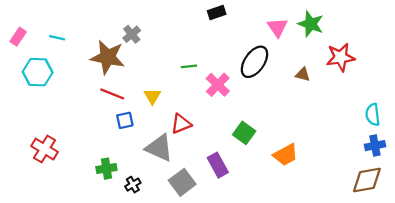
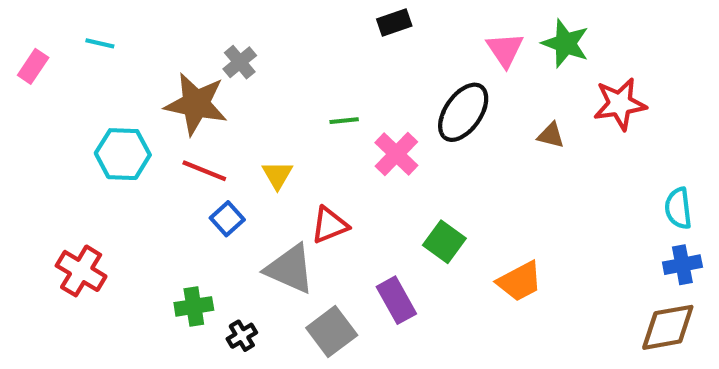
cyan line: (57, 38) -> (100, 43), moved
cyan hexagon: (38, 72) -> (123, 154), moved
blue square: (125, 120) -> (227, 219), turned -30

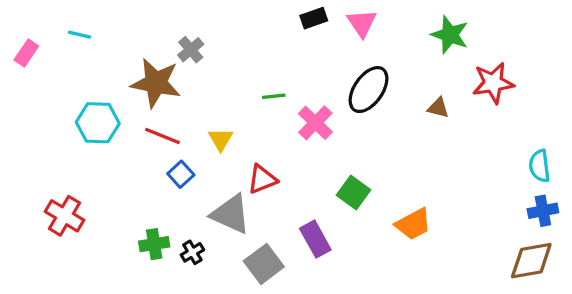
pink triangle: (505, 50) -> (362, 23), moved
black cross: (242, 336) -> (192, 252), moved

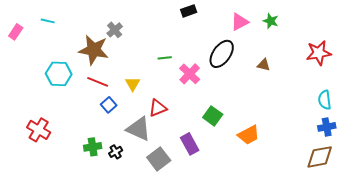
pink triangle: (362, 23) -> (240, 22), moved, turned 36
green star: (450, 35) -> (271, 21), size x0.7
red star: (493, 83) -> (319, 53), moved

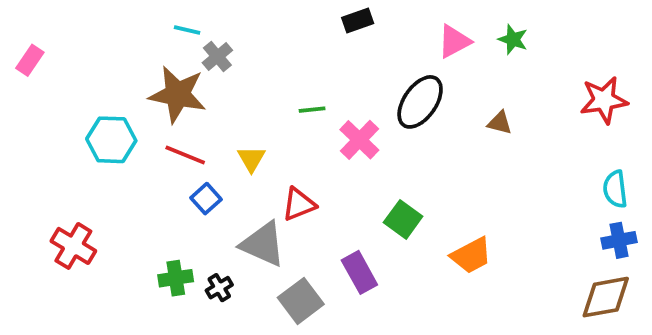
cyan line: (48, 21) -> (187, 30), moved

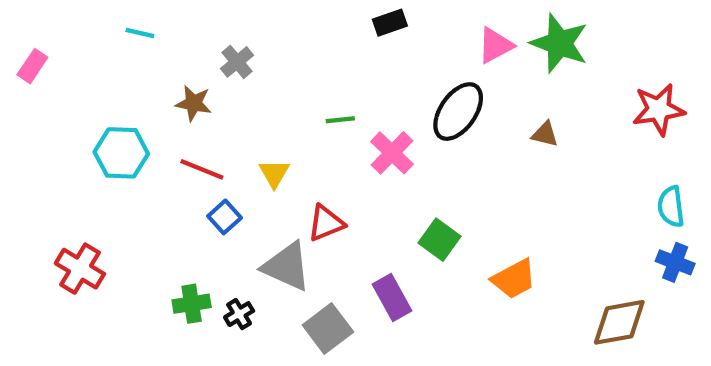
cyan line: (187, 30) -> (140, 33), moved
green star: (513, 39) -> (559, 43), size x1.8
brown star: (178, 94) -> (194, 103), size x0.6
blue cross: (619, 240) -> (675, 262), turned 32
brown diamond: (606, 297) -> (619, 322), moved

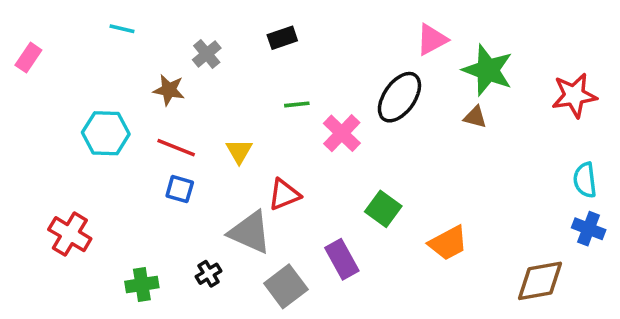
black rectangle: (390, 23) -> (282, 38), moved
green star: (559, 43) -> (488, 70), moved
blue square: (225, 217) -> (180, 189), moved, turned -32
green cross: (192, 304) -> (142, 285), moved

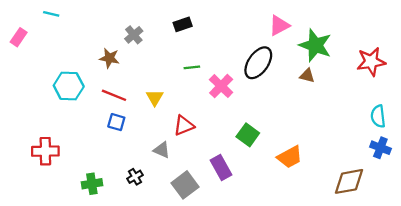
cyan line: (122, 29) -> (51, 14), moved
gray triangle: (250, 232) -> (162, 150), size x0.6
red cross: (70, 234) -> (45, 151), turned -32

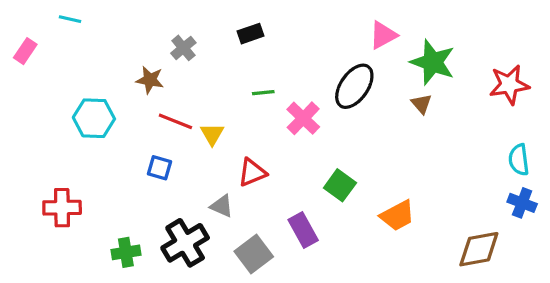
brown triangle: (307, 76) -> (421, 104), turned 35
red line: (114, 95) -> (175, 121), moved
black cross: (135, 177) -> (185, 243), size x2.0

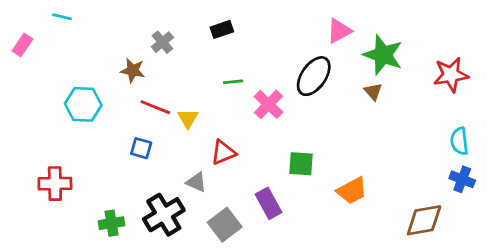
green square: (340, 185) -> (301, 164), turned -32

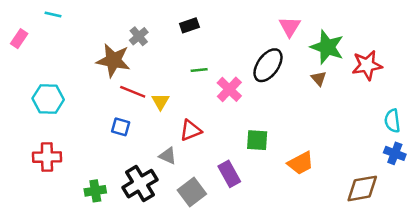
pink triangle: (339, 31) -> (290, 27), turned -30
brown star: (133, 70) -> (113, 60), size x1.6
red star: (451, 75) -> (367, 65), moved
cyan hexagon: (83, 104) -> (48, 99), moved

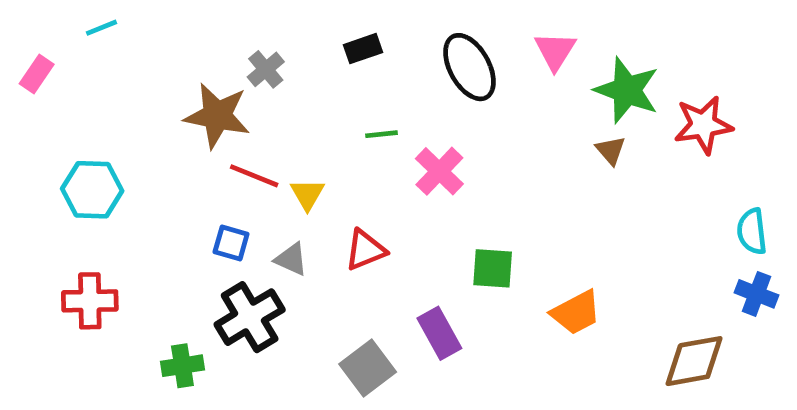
cyan line: (53, 14) -> (101, 28), turned -35
black ellipse: (268, 65) -> (469, 67), moved, turned -64
gray triangle: (168, 156) -> (291, 259), moved
black cross: (140, 184) -> (250, 317), moved

